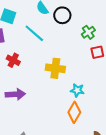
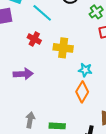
red cross: (13, 60) -> (34, 39), moved

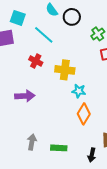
cyan star: (85, 70) -> (79, 91), moved

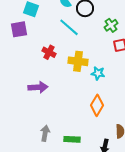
cyan line: (44, 35) -> (69, 27), moved
cyan star: (79, 91) -> (98, 73), moved

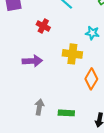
yellow cross: (78, 61) -> (72, 54), moved
cyan star: (98, 73) -> (92, 33), moved

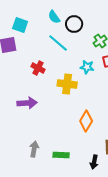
cyan star: (92, 33) -> (87, 67), moved
yellow cross: (72, 54) -> (67, 84), moved

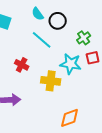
cyan star: (87, 67) -> (71, 64), size x1.5
orange diamond: (86, 121) -> (70, 118), turned 40

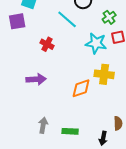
yellow cross: (51, 81) -> (104, 74), moved
orange diamond: (70, 118) -> (81, 88), moved

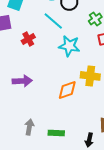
cyan star: (96, 43) -> (69, 46), moved
red cross: (47, 44) -> (28, 39), moved, turned 32

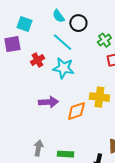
cyan star: (69, 46) -> (63, 68), moved
purple arrow: (22, 81) -> (48, 102), moved

